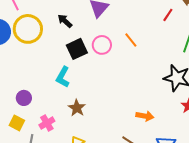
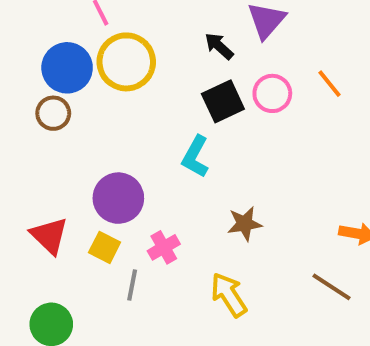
black arrow: (65, 21) -> (219, 46), moved
purple circle: (24, 98) -> (118, 198), size x1.6
brown star: (77, 108) -> (245, 224), moved, turned 30

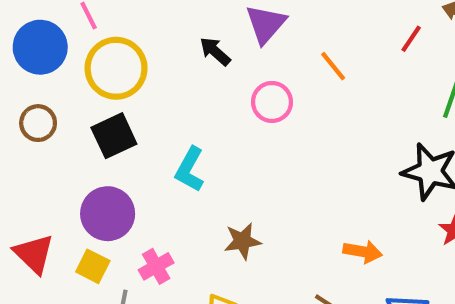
blue circle: (67, 68) -> (40, 47), moved
orange line: (330, 84) -> (333, 66), moved
black square: (223, 101) -> (114, 136), moved

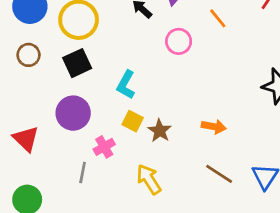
brown star: (242, 241) -> (160, 131), turned -30
orange arrow: (363, 252) -> (214, 127), moved
yellow square: (93, 266) -> (133, 121), moved

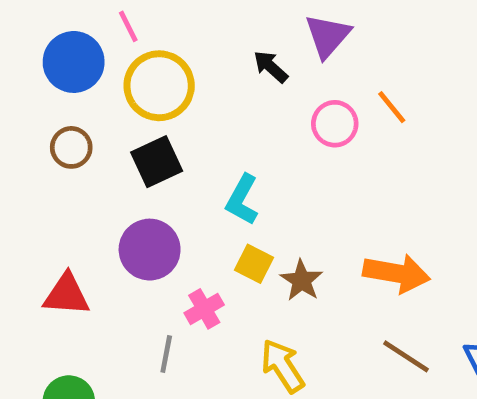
orange line: (218, 18) -> (392, 107), moved
orange arrow: (214, 127) -> (397, 273), size x1.5
red triangle: (26, 139) -> (66, 295), turned -40

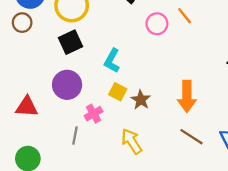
brown circle: (71, 147) -> (22, 23), moved
orange arrow: (397, 273) -> (187, 96), turned 80

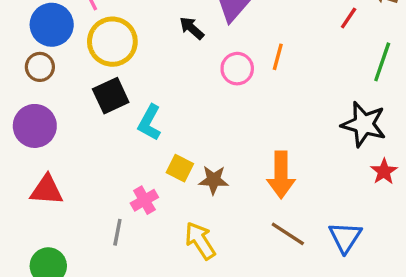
orange line: (185, 16) -> (278, 57), turned 54
cyan L-shape: (112, 61) -> (149, 123), moved
purple circle: (67, 85) -> (35, 126), moved
brown star: (141, 100) -> (214, 180), turned -30

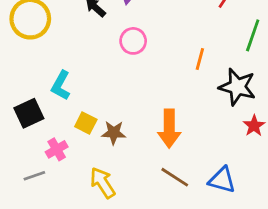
orange line: (278, 57) -> (200, 59), moved
black square: (111, 96) -> (29, 113), moved
gray line: (117, 232) -> (34, 176), turned 60
blue triangle: (345, 237) -> (222, 180), turned -48

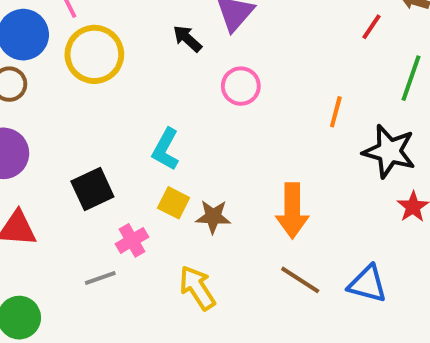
cyan L-shape: (61, 85) -> (166, 149), moved

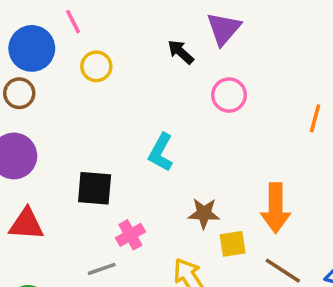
yellow circle: (94, 54) -> (96, 66), size x0.6
black square: (92, 189) -> (95, 188), turned 30
yellow square: (174, 203) -> (233, 244), moved, turned -36

